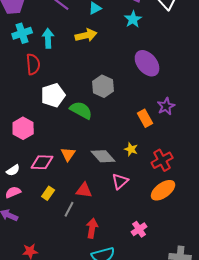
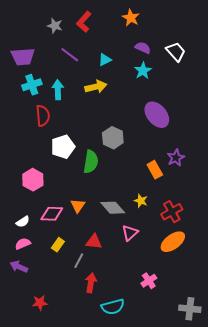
green semicircle: (81, 110) -> (91, 162), turned 70
red arrow: (92, 228) -> (91, 283), moved

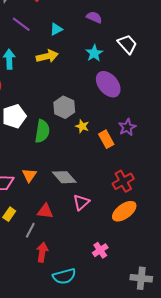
white trapezoid: (176, 52) -> (127, 44), moved
cyan star: (143, 71) -> (94, 53), moved
yellow star: (141, 201) -> (82, 126), moved

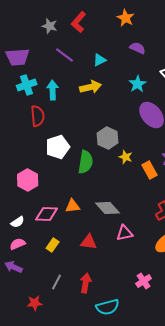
orange triangle: (29, 175) -> (73, 206), turned 49
pink triangle: (81, 202) -> (125, 233), turned 30
gray line: (30, 230) -> (57, 282), moved

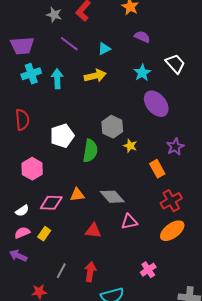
red semicircle: (38, 116) -> (22, 120), moved
orange rectangle: (150, 170) -> (157, 169), moved
yellow rectangle: (53, 245) -> (44, 234), moved

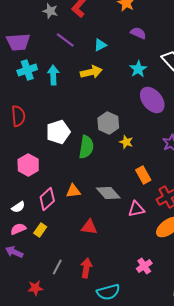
orange rectangle: (157, 169) -> (143, 175), moved
pink diamond: (51, 203) -> (47, 199), turned -45
pink triangle: (129, 222) -> (136, 209), moved

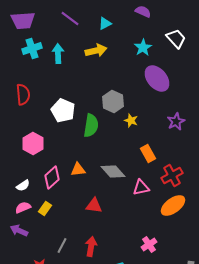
white pentagon: (58, 132) -> (63, 110), turned -30

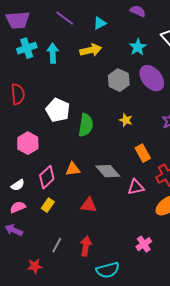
gray hexagon: (113, 102) -> (119, 80), moved
yellow rectangle: (45, 208) -> (48, 205), moved

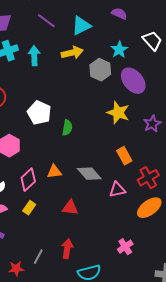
cyan triangle: (100, 23) -> (81, 26), size x1.5
gray hexagon: (119, 80) -> (100, 70), moved
yellow star: (126, 120) -> (118, 113), moved, size x1.6
green semicircle: (86, 125) -> (67, 128), size x0.7
gray line: (57, 245) -> (38, 257), moved

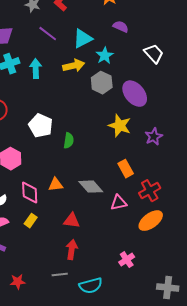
cyan star: (119, 50) -> (105, 56), moved
pink diamond: (28, 180) -> (30, 193), turned -50
red arrow: (67, 249) -> (72, 250), moved
gray line: (38, 257) -> (60, 275), moved, turned 56

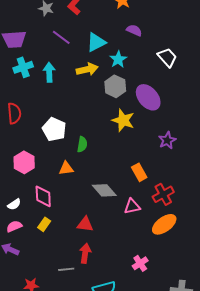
yellow star: (120, 126) -> (123, 120), moved
orange triangle: (56, 185) -> (66, 168), moved
gray line: (60, 275) -> (66, 269), moved

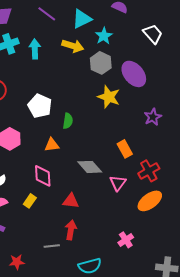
yellow arrow: (87, 69) -> (73, 46), turned 30
pink diamond: (43, 196) -> (43, 176), moved
pink triangle: (132, 206) -> (118, 183), turned -42

